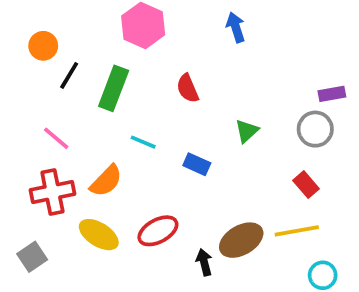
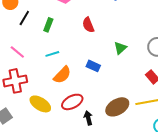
green rectangle: (114, 88) -> (48, 25), size x0.6
cyan line: (143, 142) -> (52, 54), moved, turned -40
orange semicircle: (106, 181) -> (62, 75), moved
black arrow: (204, 262) -> (88, 118), moved

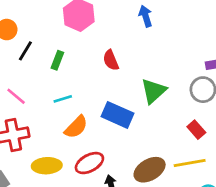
green triangle: (120, 48) -> (154, 91), size x1.5
blue rectangle: (93, 66) -> (118, 115), size x1.6
yellow ellipse: (40, 104) -> (47, 166), turned -35

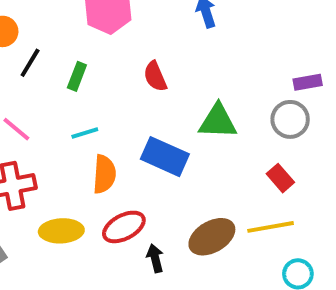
green triangle: (154, 91) -> (218, 121), turned 44
orange semicircle: (76, 127) -> (104, 174), turned -40

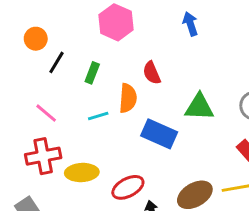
orange semicircle: (104, 174) -> (128, 98), moved
yellow ellipse: (61, 231) -> (82, 173), moved

